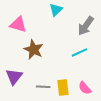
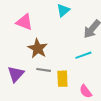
gray line: (43, 87) -> (44, 70), moved
yellow rectangle: (63, 87) -> (62, 79), moved

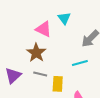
cyan triangle: (63, 10) -> (64, 18), turned -32
pink triangle: (24, 22) -> (44, 29), moved

